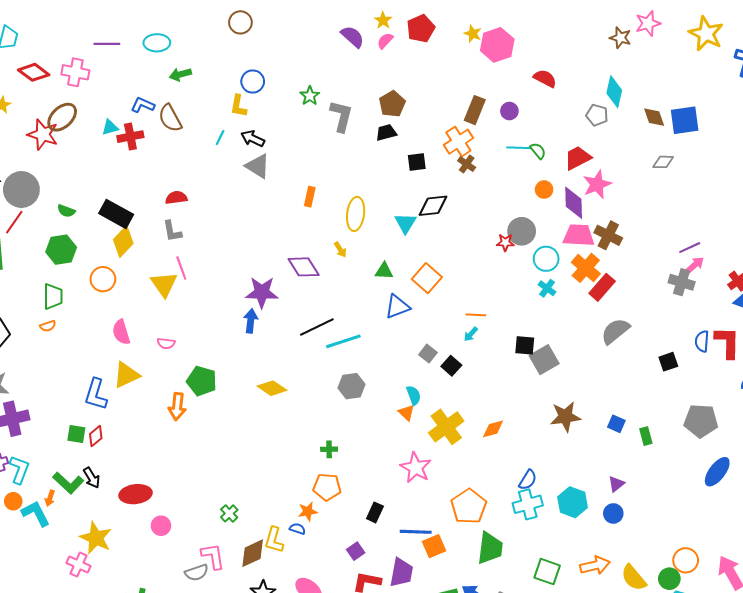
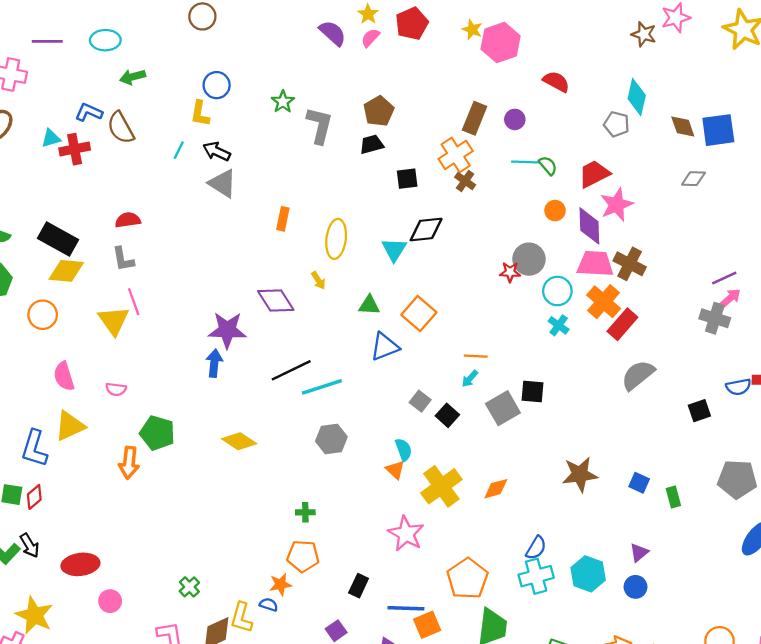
yellow diamond: (123, 241) -> (66, 271), turned 52
blue semicircle: (702, 341) -> (738, 387), turned -105
gray square: (544, 360) -> (503, 408), moved

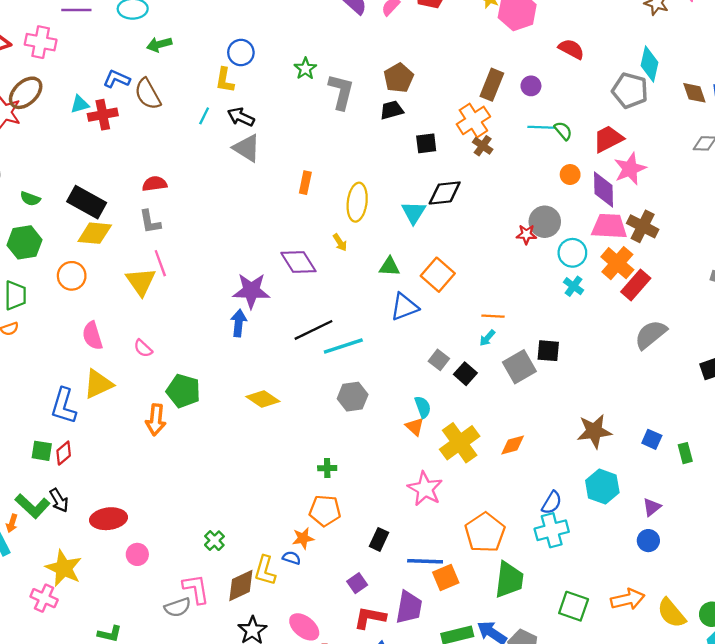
gray pentagon: (617, 124) -> (630, 90), size x1.4
pink semicircle: (116, 389) -> (143, 348), turned 36
cyan hexagon: (588, 574) -> (602, 486), moved

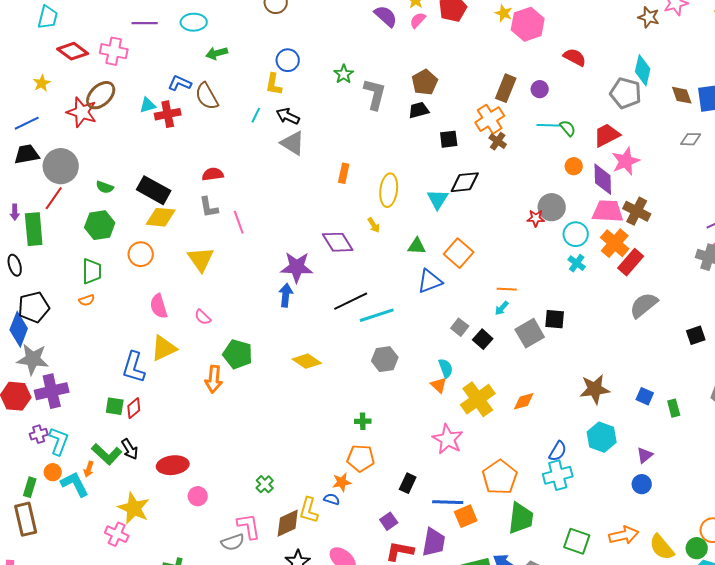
pink line: (160, 263) -> (239, 222), moved

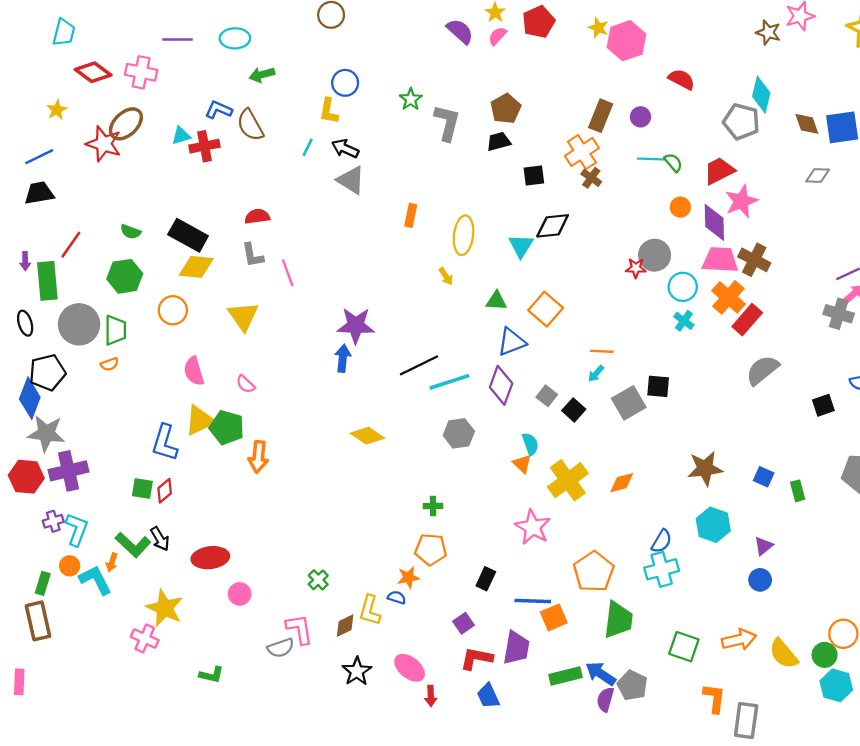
gray circle: (61, 166) -> (79, 324), moved
purple diamond: (338, 242) -> (501, 385), moved, turned 52
green pentagon: (238, 354) -> (227, 427), moved
brown diamond: (288, 523) -> (345, 626), size x0.7

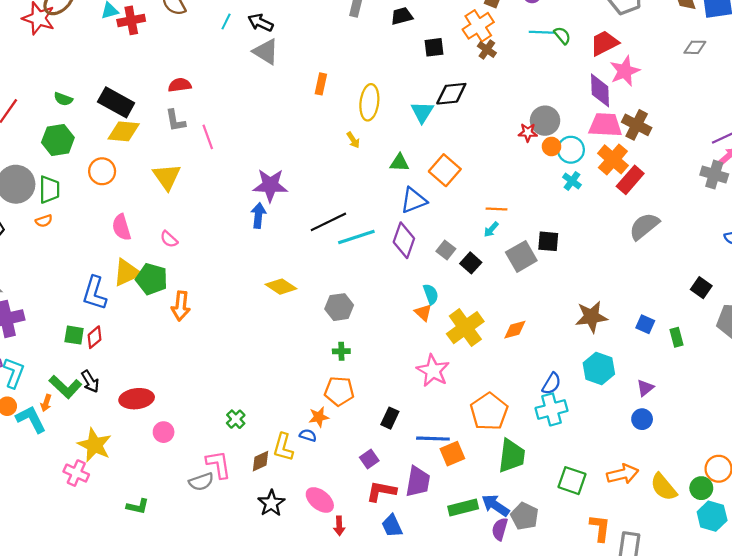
orange circle: (680, 207) -> (551, 146), moved
black square: (823, 405) -> (701, 288), moved, turned -36
gray hexagon: (459, 433) -> (339, 307), moved

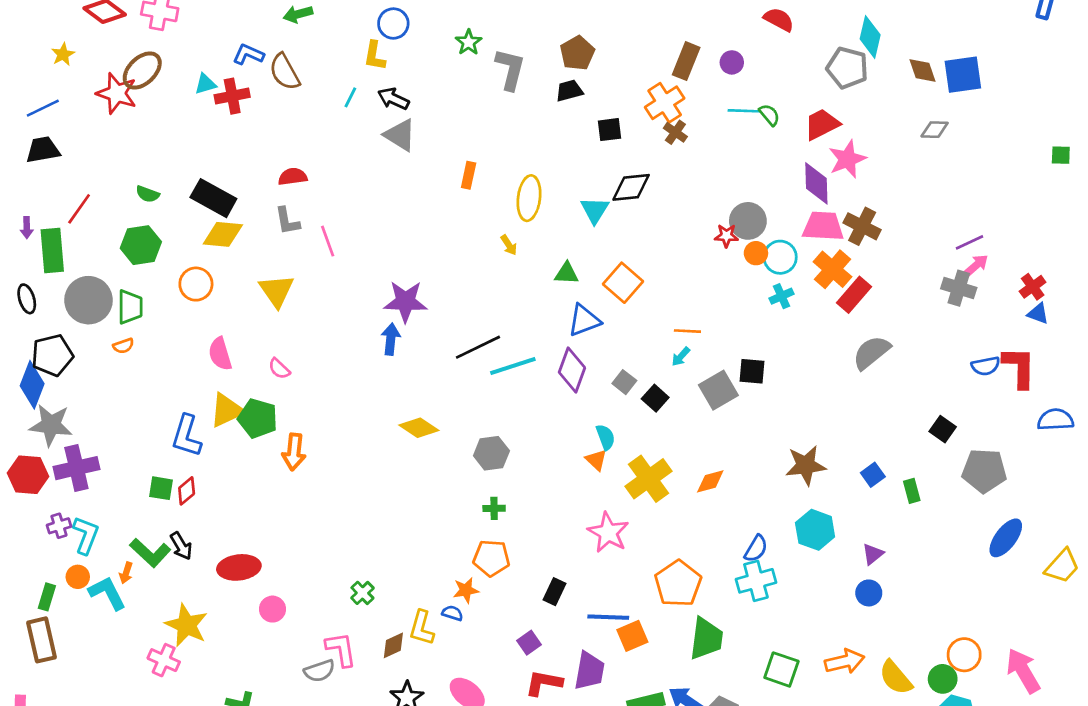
cyan cross: (572, 181) -> (781, 296), turned 30
blue square: (645, 324) -> (873, 475), turned 30

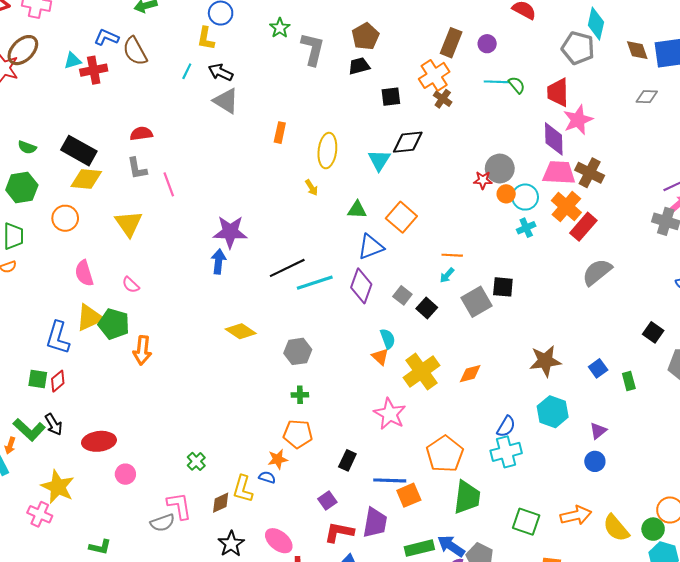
red trapezoid: (822, 124) -> (558, 92), turned -64

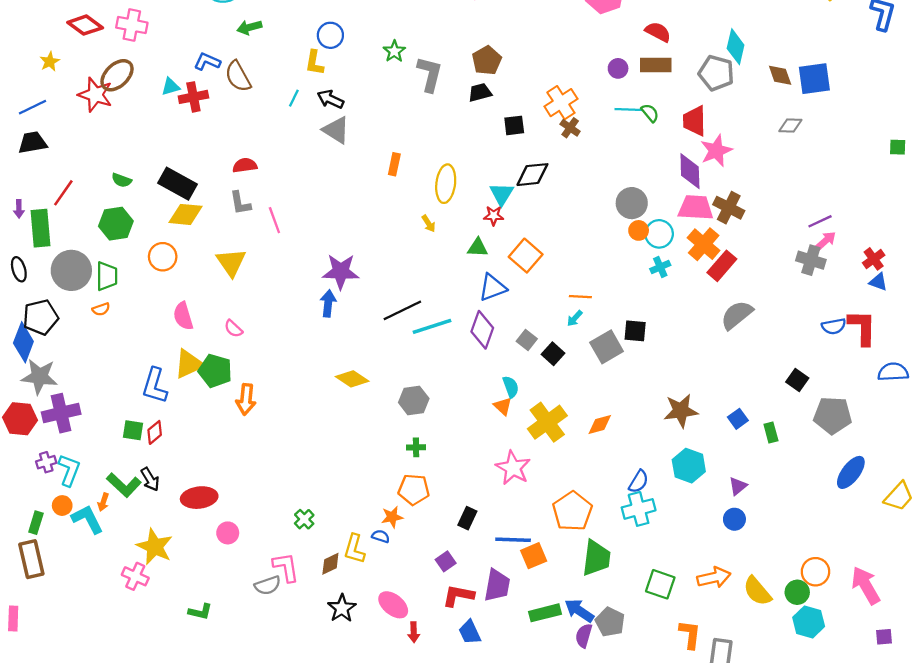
brown rectangle: (451, 43) -> (656, 65), moved, turned 68
red star: (483, 180) -> (494, 216), moved

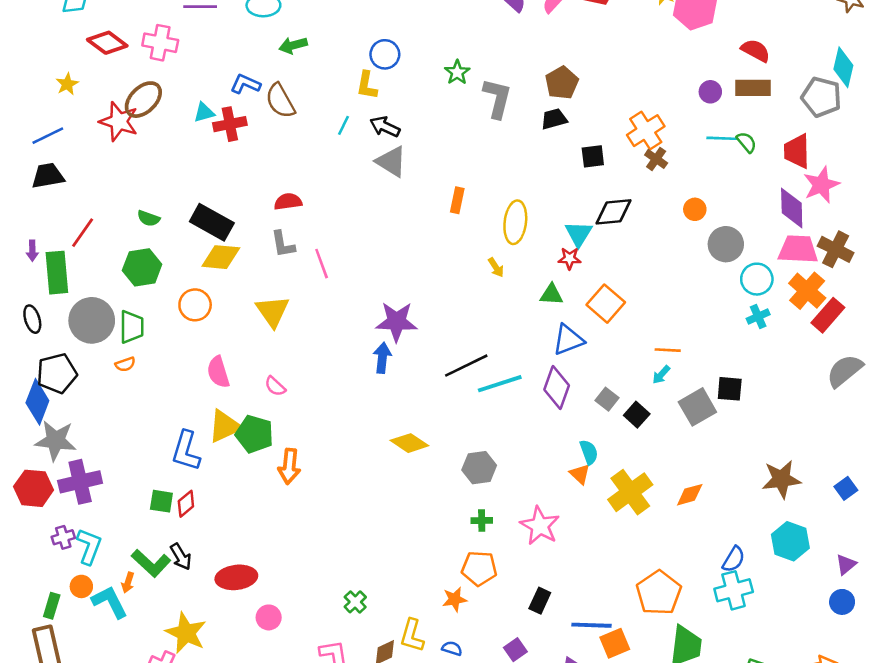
orange circle: (639, 230) -> (695, 209), moved
pink star: (513, 468) -> (540, 526), moved
blue semicircle: (381, 536) -> (452, 648), moved

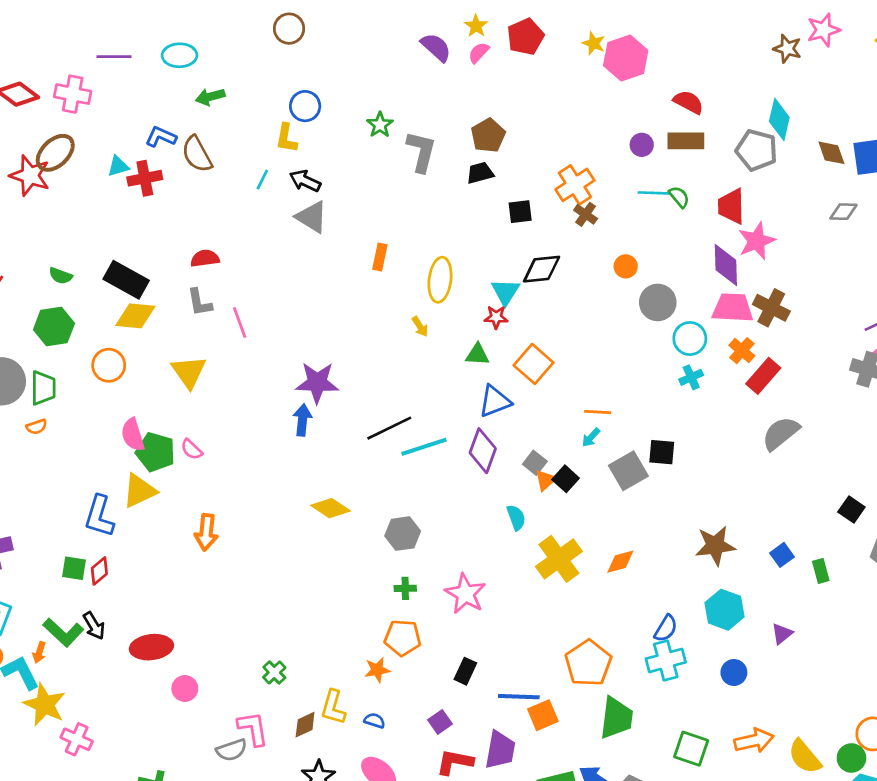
orange cross: (807, 291) -> (742, 351), size x0.7
green pentagon: (254, 434) -> (155, 452), moved
orange triangle: (580, 474) -> (546, 480), moved, turned 35
blue circle: (842, 602) -> (734, 672), moved
yellow star: (186, 633) -> (45, 705), moved

